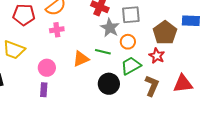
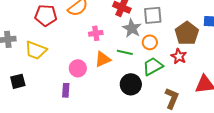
pink cross: (57, 30) -> (96, 33), moved
pink circle: (47, 68) -> (78, 68), moved
brown L-shape: (152, 86) -> (172, 98), moved

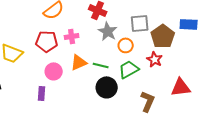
red pentagon: (46, 15) -> (47, 41), moved
gray square: (153, 15) -> (140, 23), moved
green line: (125, 52) -> (101, 65), moved

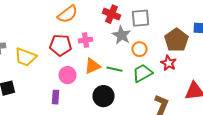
gray square: (140, 23) -> (140, 18), moved
black circle: (107, 87) -> (104, 96), moved

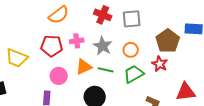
gray star: (122, 35) -> (103, 46), moved

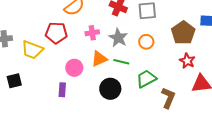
red pentagon: (52, 46) -> (56, 33), moved
red star: (160, 64) -> (187, 61), moved
green trapezoid: (134, 74) -> (146, 79), moved

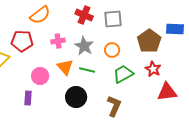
orange triangle: (99, 59) -> (65, 67), turned -48
green trapezoid: (146, 79) -> (123, 74), moved
brown L-shape: (168, 98) -> (114, 106), moved

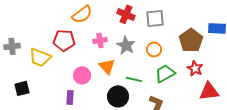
green line: (87, 70) -> (134, 79), moved

